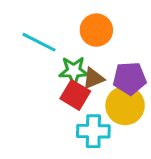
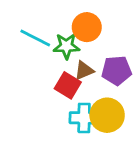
green star: (74, 71) -> (66, 46), moved
yellow circle: (125, 106) -> (107, 115), moved

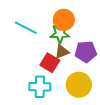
green star: (66, 46) -> (60, 34), moved
cyan cross: (84, 118) -> (40, 87), moved

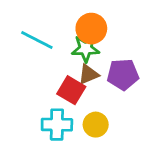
yellow circle: (79, 85) -> (96, 125), moved, size x0.7

